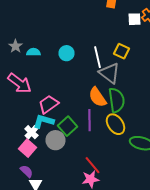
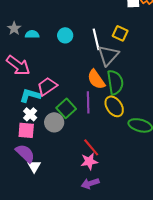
gray triangle: (110, 73) -> (108, 55), turned 35
cyan L-shape: (44, 121) -> (30, 95), moved
pink square: (28, 148) -> (26, 130), turned -36
purple semicircle: (26, 171) -> (25, 153), size x1.5

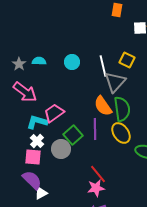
gray star: (14, 28) -> (19, 64), moved
white triangle: (34, 166) -> (41, 193), turned 32

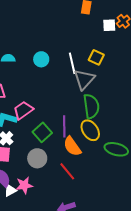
orange semicircle: (103, 106) -> (72, 146), moved
gray circle: (61, 149) -> (37, 158), moved
pink star: (96, 188) -> (24, 185), moved

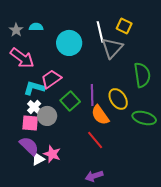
cyan circle: (41, 59) -> (69, 43), moved, size x1.6
green semicircle: (91, 106) -> (142, 75), moved
gray circle: (37, 158) -> (47, 116), moved
pink star: (24, 185) -> (52, 154), turned 30

